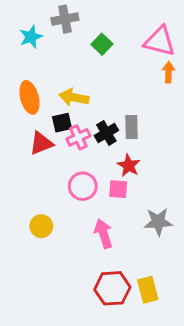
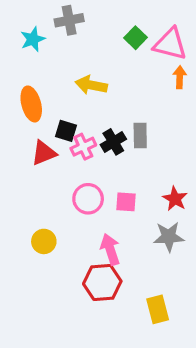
green square: (102, 44) -> (135, 38), moved
yellow arrow: (74, 97) -> (91, 85), moved
black square: (62, 123) -> (66, 131), turned 30
red star: (129, 166) -> (175, 199), moved
red hexagon: (112, 288) -> (102, 283), moved

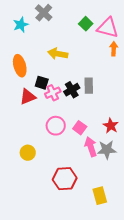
gray cross: (69, 20) -> (44, 13), turned -36
pink square: (126, 202) -> (80, 128), turned 32
pink arrow: (110, 249) -> (91, 147), moved

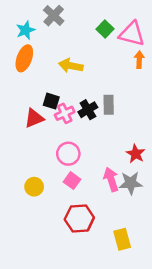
orange ellipse: (20, 66) -> (24, 58), moved, turned 35
pink square: (80, 128) -> (72, 181), moved

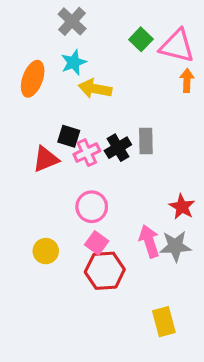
cyan star: (26, 30) -> (74, 62), moved
red hexagon: (79, 218) -> (105, 271), moved

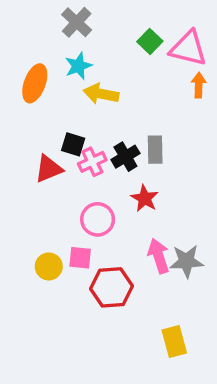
red star: (182, 207) -> (145, 198), moved
pink square: (97, 243) -> (80, 258), moved, turned -30

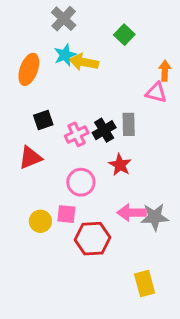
pink triangle: (188, 48) -> (156, 93), moved, size x0.7
yellow arrow: (101, 94) -> (84, 62), moved
black square: (73, 144) -> (43, 120), moved, turned -36
red triangle: (49, 169) -> (30, 158), moved
pink arrow: (159, 256) -> (132, 213), turned -72

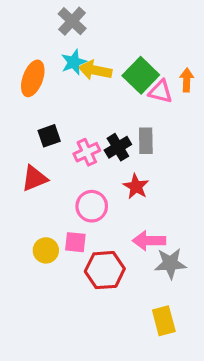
green square: (124, 35) -> (141, 75), moved, size x1.5
pink triangle: (156, 93) -> (160, 92), moved
gray star: (155, 217) -> (170, 264), moved

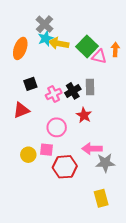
gray cross: (72, 21) -> (45, 24), moved

